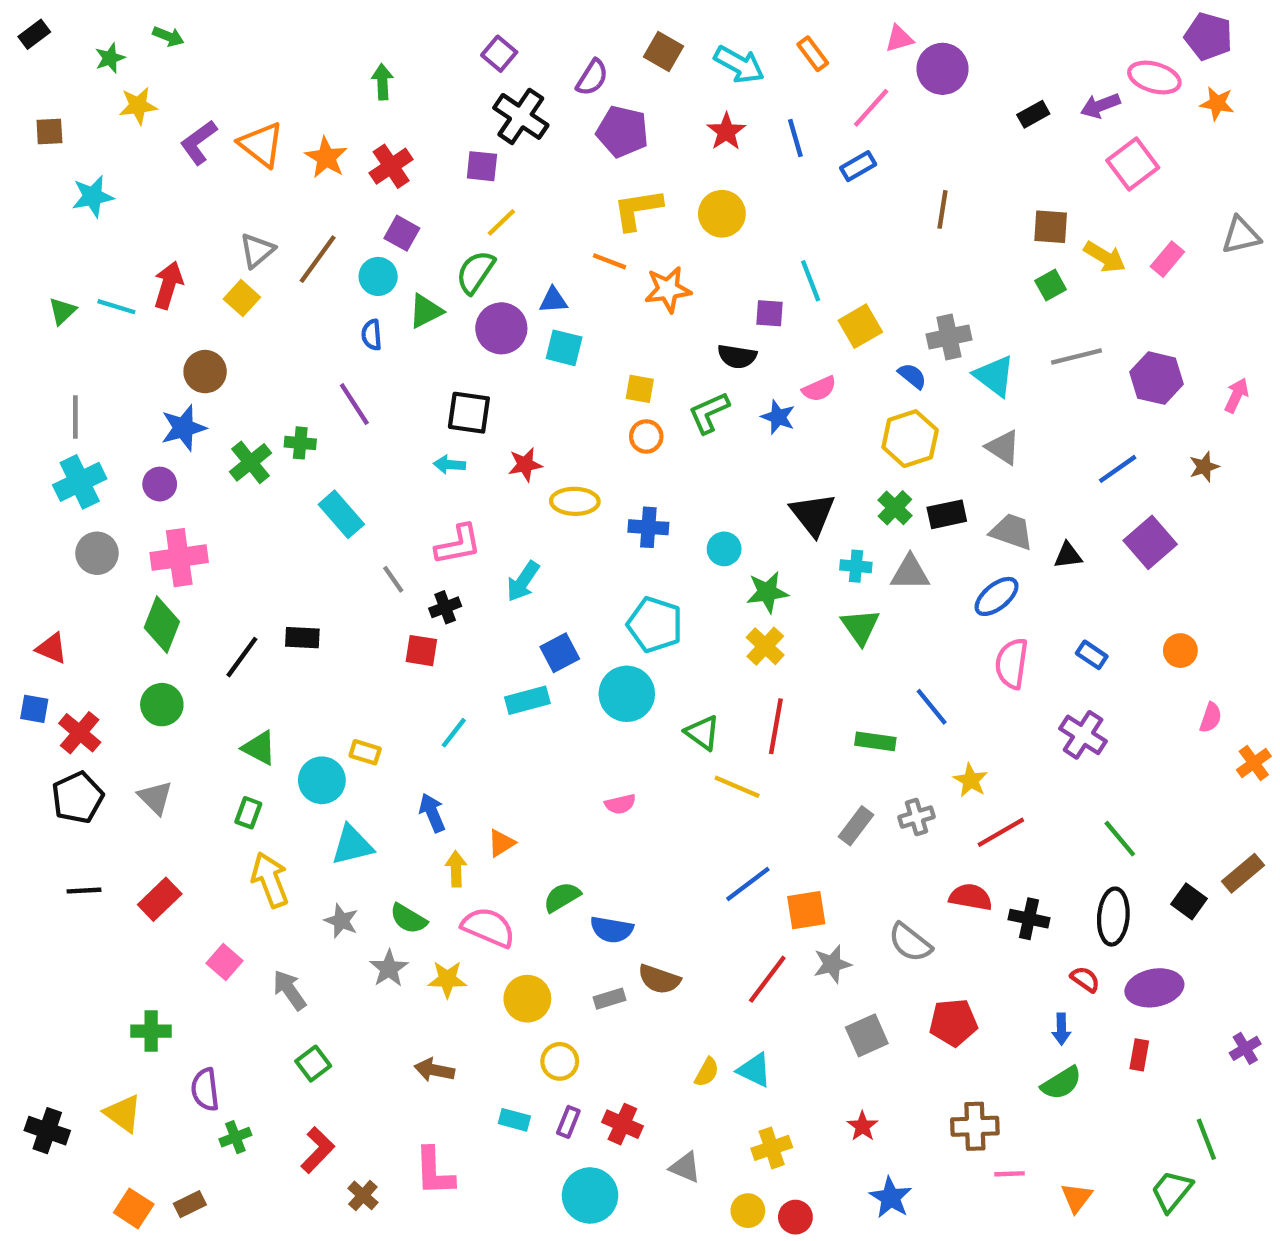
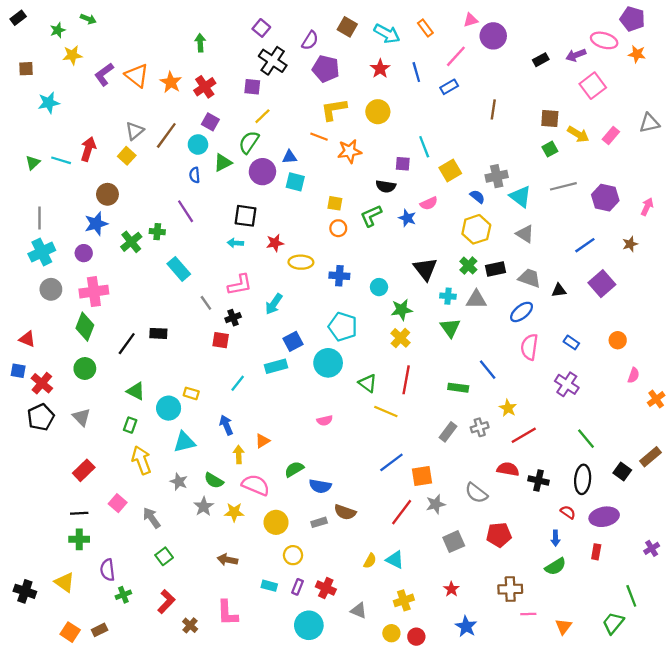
black line: (84, 891) -> (79, 513), moved

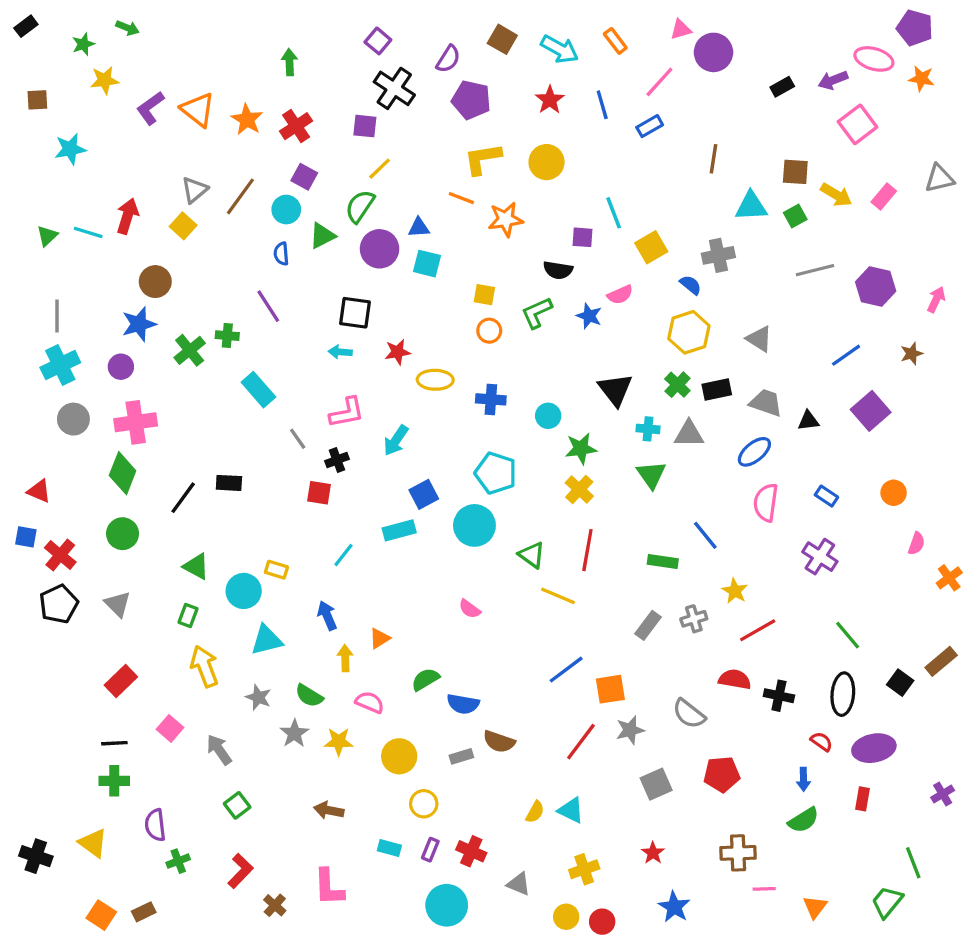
cyan triangle: (520, 197) -> (751, 206), moved, turned -40
pink semicircle: (325, 421) -> (470, 609), turned 49
pink semicircle: (256, 485) -> (370, 702), size x0.7

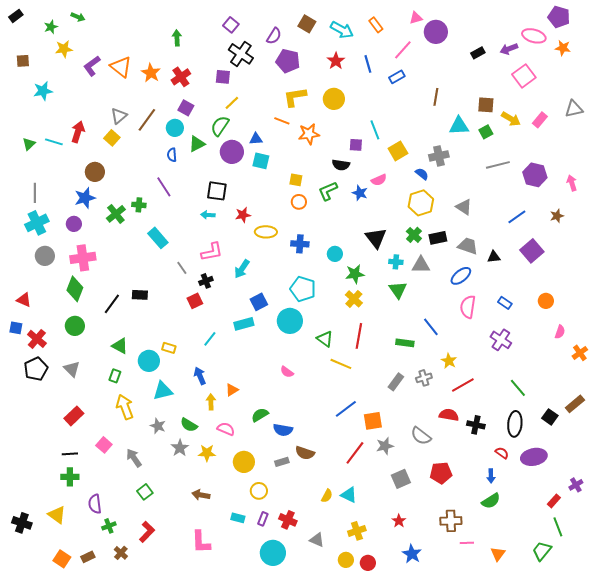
pink arrow: (936, 300) -> (572, 183), turned -42
red square: (319, 493) -> (195, 301), turned -35
red rectangle: (862, 799) -> (554, 501), moved, turned 32
brown cross: (275, 905) -> (121, 553), moved

